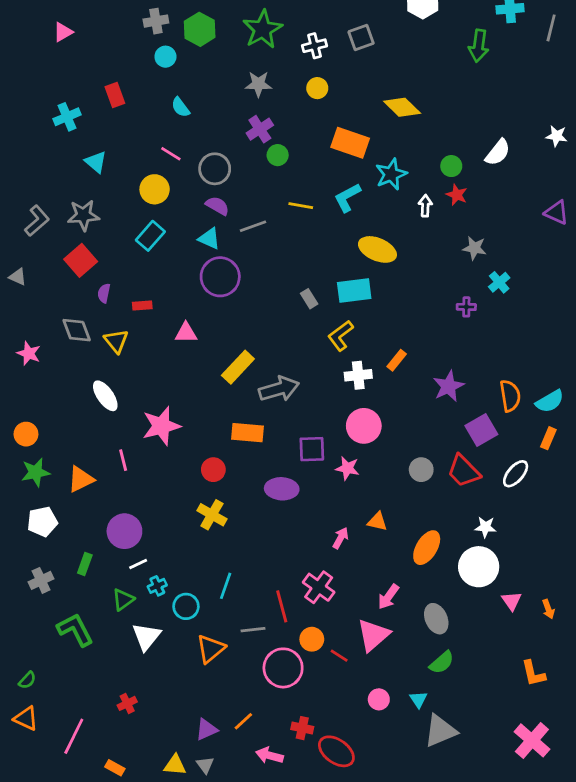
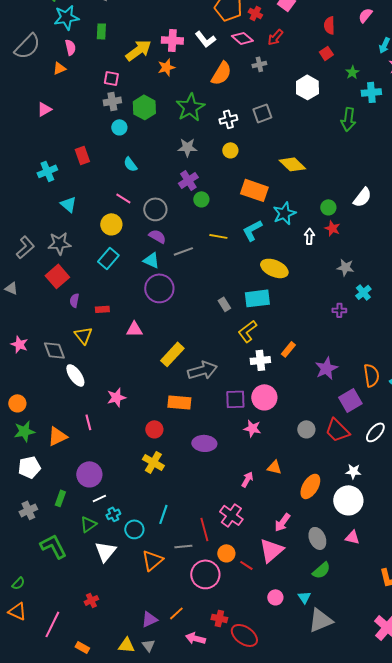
gray diamond: (77, 330) -> (54, 350), moved
pink star: (161, 426) -> (116, 397), size x0.7
purple square: (312, 449) -> (235, 399), moved
pink triangle: (511, 601) -> (352, 537), moved, turned -42

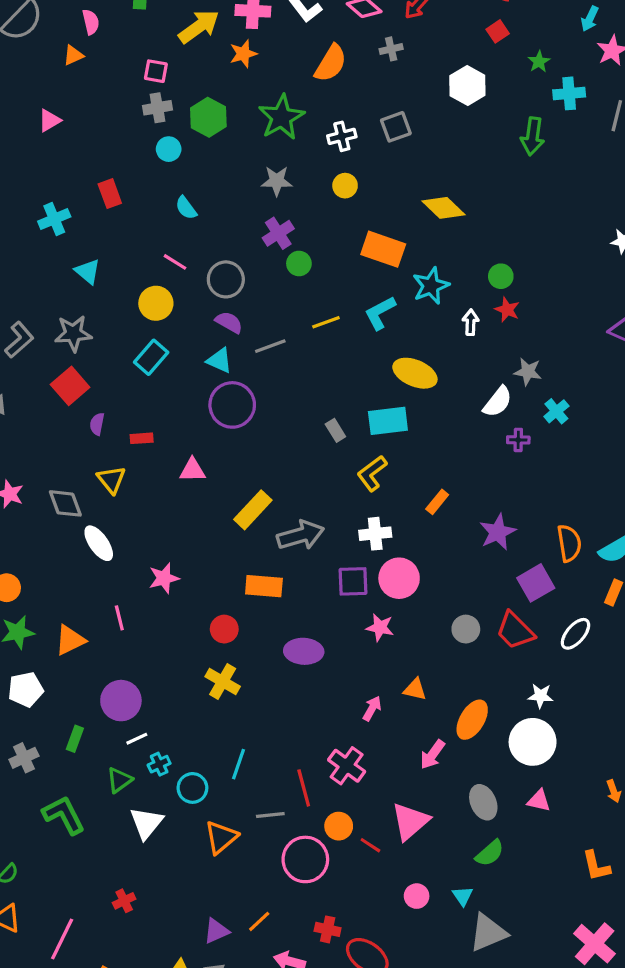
white semicircle: (362, 197) -> (498, 402), moved
yellow line: (218, 236) -> (326, 322), turned -30
white cross: (260, 360) -> (375, 534), moved
pink arrow: (282, 522) -> (432, 755), moved

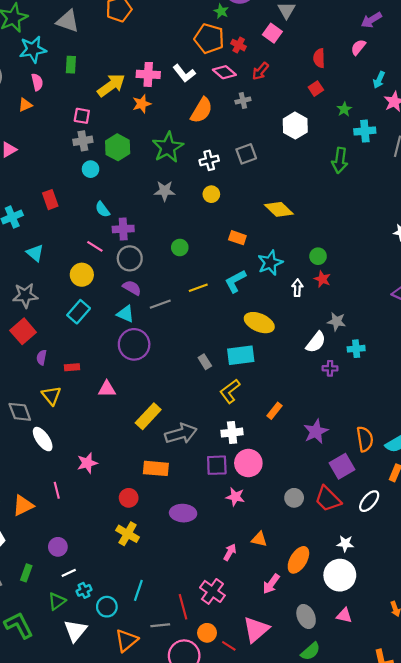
purple cross: (278, 233) -> (123, 229), moved, turned 30
orange rectangle: (383, 249) -> (237, 238), size x0.6
cyan cross: (556, 411) -> (356, 349), turned 35
purple circle: (121, 701) -> (58, 547), size x0.7

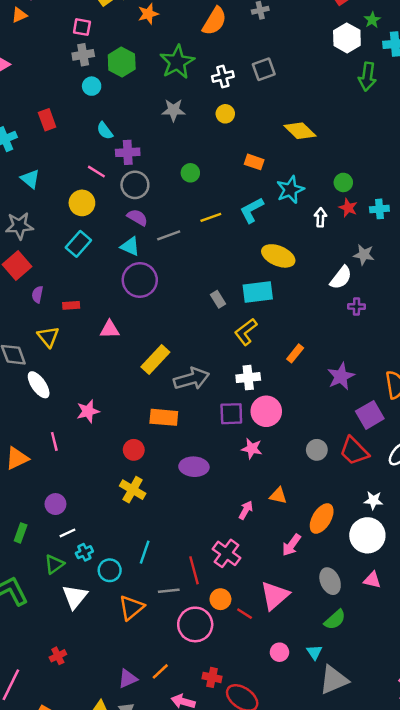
white hexagon: (295, 126) -> (347, 38), moved
cyan cross: (356, 349) -> (379, 209), moved

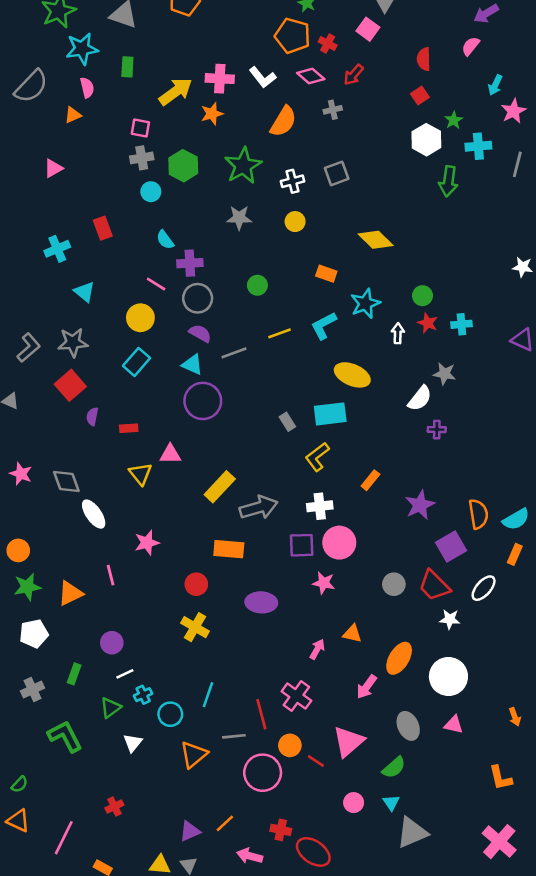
yellow triangle: (48, 337) -> (140, 474), moved
white star: (373, 500) -> (450, 619), moved
white triangle: (75, 597) -> (133, 743), size x0.7
green semicircle: (335, 620) -> (394, 767), moved

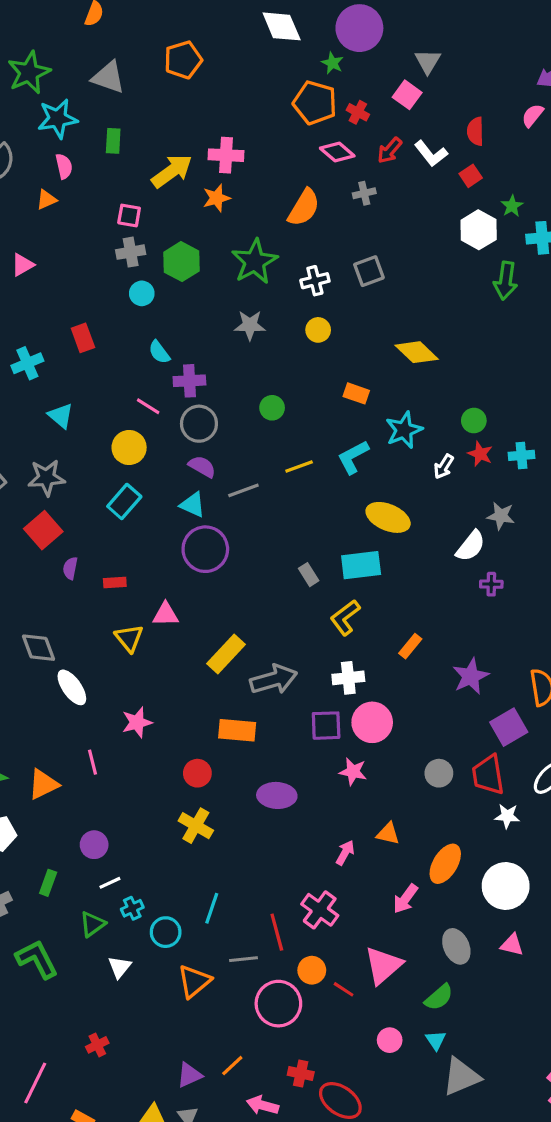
white L-shape: (263, 77) -> (431, 154), moved
white arrow: (398, 333) -> (444, 467), turned -150
red trapezoid: (434, 586) -> (488, 775), turned 36

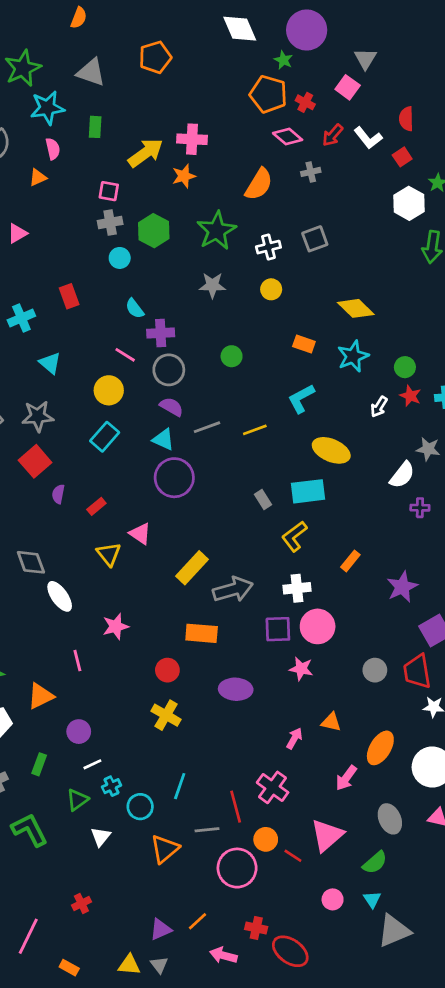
cyan star: (404, 430) -> (353, 356), moved
yellow line: (299, 467) -> (255, 430), moved
red rectangle: (115, 583) -> (96, 506), turned -36
pink triangle: (166, 614) -> (140, 534), turned 35
orange triangle: (43, 784) -> (41, 696), moved

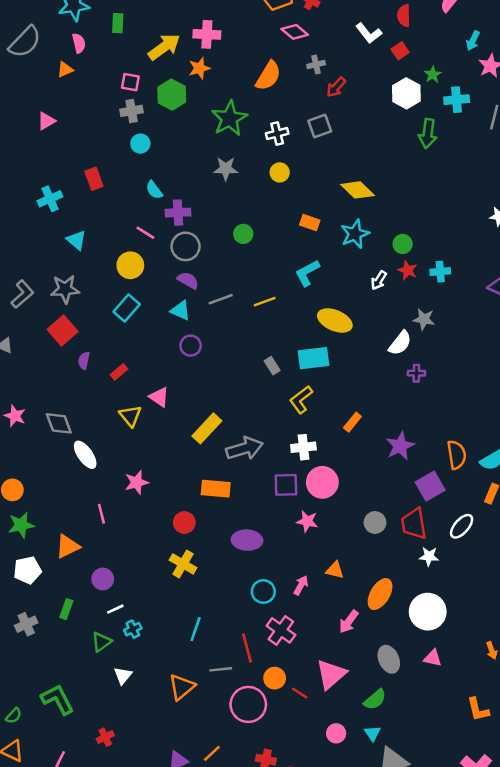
red arrow: (333, 135) -> (336, 87), moved
green hexagon: (154, 231) -> (172, 95), moved
purple circle: (174, 478) -> (191, 346), size x0.6
cyan circle: (140, 807) -> (263, 592), moved
green L-shape: (30, 830) -> (58, 699), moved

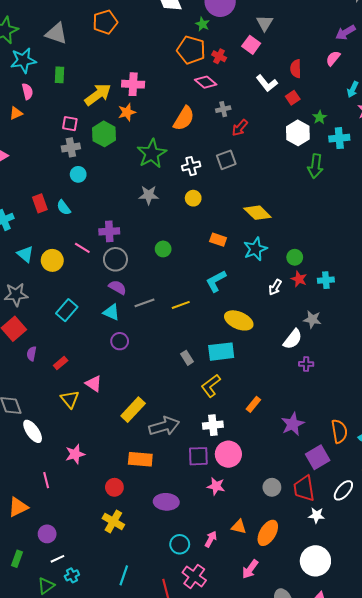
cyan semicircle: (154, 190) -> (64, 208), moved
yellow circle: (130, 265) -> (52, 260), moved
orange ellipse: (380, 594) -> (268, 533), moved

